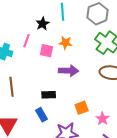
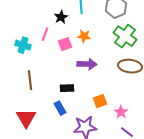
pink square: (47, 51) -> (65, 44), turned -32

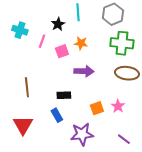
green cross: (125, 36) -> (122, 43), turned -30
cyan cross: (23, 45) -> (20, 30), moved
pink star: (121, 112) -> (118, 106), moved

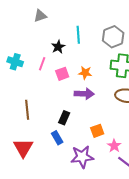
cyan cross: (20, 30) -> (15, 62), moved
orange star: (81, 43) -> (85, 73), moved
black rectangle: (64, 95) -> (64, 118), turned -64
pink star: (118, 106) -> (114, 146), moved

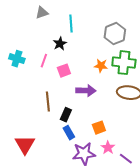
cyan line: (78, 35) -> (71, 24), moved
orange star: (85, 73) -> (101, 66), moved
brown line: (27, 110) -> (48, 102), moved
blue rectangle: (57, 138) -> (69, 133), moved
pink star: (114, 146) -> (108, 148), moved

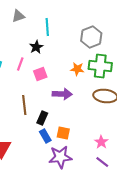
orange square: (99, 128) -> (63, 133), moved, turned 32
pink star: (108, 148) -> (101, 142), moved

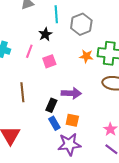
gray hexagon: (91, 37) -> (81, 24), moved
purple arrow: (62, 94) -> (71, 93), moved
brown line: (24, 105) -> (22, 92), moved

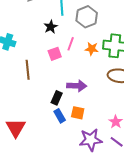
pink line: (29, 51) -> (71, 44), moved
brown line: (22, 92) -> (28, 70), moved
purple star: (69, 144) -> (91, 140), moved

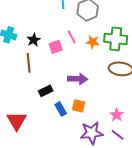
black star: (51, 27) -> (34, 40), moved
pink line: (71, 44) -> (72, 37), turned -48
black rectangle: (57, 98) -> (46, 91), moved, turned 40

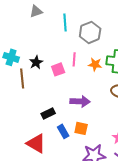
pink line: (72, 37) -> (74, 59), turned 32
brown line: (29, 63) -> (22, 78), moved
red triangle: (17, 121) -> (36, 143), moved, turned -30

